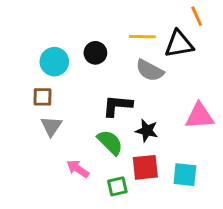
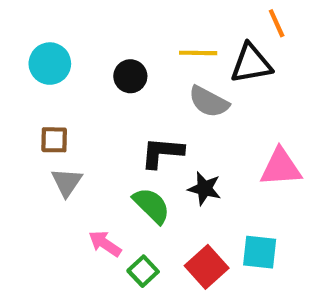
cyan circle: (54, 62) -> (50, 64), moved
red square: (145, 167) -> (207, 267), moved, turned -36
green square: (117, 186) -> (143, 271), moved, turned -30

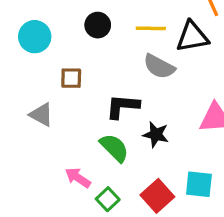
black circle: (130, 76) -> (98, 25), moved
brown square: (54, 140) -> (71, 78), moved
gray triangle: (67, 182) -> (41, 115), moved, turned -35

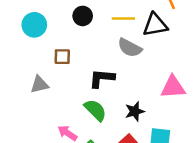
gray triangle: (41, 115) -> (39, 85), turned -42
black star: (156, 135) -> (135, 111), moved, turned -30

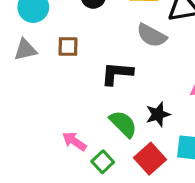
gray triangle: (39, 85) -> (25, 50), moved
green semicircle: (95, 110) -> (123, 124), moved

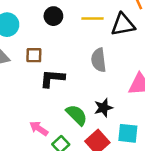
gray semicircle: (152, 35) -> (99, 60), moved, turned 55
black L-shape: (117, 73) -> (52, 78), moved

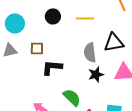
black triangle: (123, 25) -> (114, 42), moved
black star: (103, 108) -> (96, 74), moved

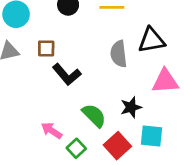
black L-shape: (52, 67) -> (67, 74), turned -135
black star: (96, 74) -> (131, 107), moved

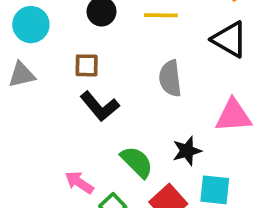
black triangle: (152, 40) -> (230, 39), moved, turned 40
brown square: (46, 48) -> (87, 65), moved

